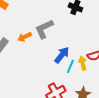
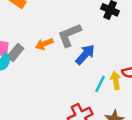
blue arrow: (62, 55) -> (85, 54), moved

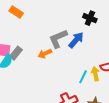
orange arrow: (44, 44) -> (45, 54), moved
blue arrow: (85, 54) -> (76, 40), moved

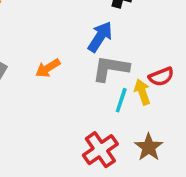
gray L-shape: (58, 39) -> (111, 68), moved, turned 40

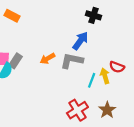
gray L-shape: (111, 68) -> (72, 61), moved
red semicircle: (161, 77) -> (117, 67), turned 40

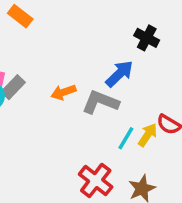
yellow arrow: (105, 76) -> (148, 135), turned 40
red cross: (77, 110) -> (96, 181), turned -30

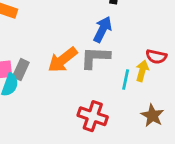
orange arrow: (63, 92) -> (63, 60), size x1.5
red cross: (96, 181) -> (93, 116), moved

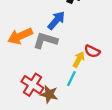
cyan line: (126, 79) -> (71, 79), moved
brown star: (152, 116) -> (49, 94), moved, turned -30

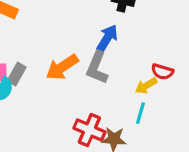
gray L-shape: (45, 40) -> (97, 67), turned -75
yellow arrow: (79, 59) -> (146, 86), turned -140

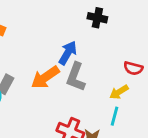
blue arrow: (107, 38) -> (68, 53), moved
red semicircle: (162, 72) -> (133, 68), moved

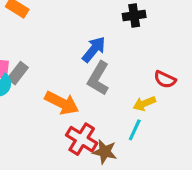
black cross: (97, 18) -> (134, 16), turned -30
orange arrow: (45, 77) -> (62, 103), moved, turned -128

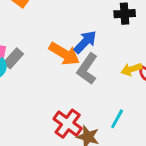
orange arrow: (62, 103) -> (64, 54), moved
yellow arrow: (144, 104) -> (131, 69), moved

